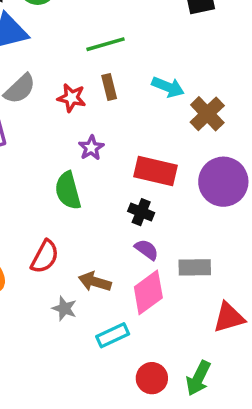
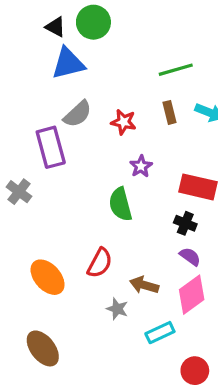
green line: (105, 44) -> (176, 70), moved
brown rectangle: (109, 87) -> (169, 112), moved

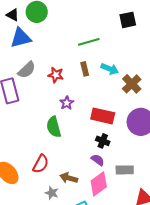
black cross: (185, 223) -> (103, 141), moved

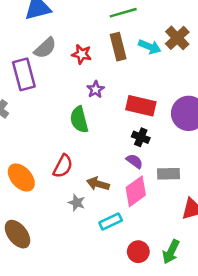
brown rectangle: (85, 69) -> (118, 47), size x1.5
brown cross: (132, 84) -> (177, 38), moved

